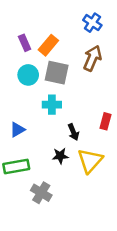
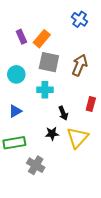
brown arrow: (92, 58) -> (80, 65), moved
cyan circle: (28, 75) -> (16, 74), moved

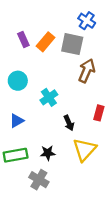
gray square: (49, 62) -> (72, 44), moved
cyan cross: (45, 90) -> (49, 97), turned -35
black star: (52, 134) -> (48, 153), moved

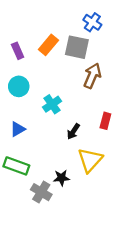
purple rectangle: (23, 40) -> (18, 51), moved
black arrow: (69, 123) -> (73, 132), turned 56
black star: (48, 153) -> (61, 178), moved
green rectangle: (16, 155) -> (16, 166), turned 30

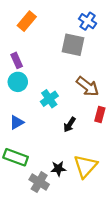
orange rectangle: (48, 45) -> (27, 21), moved
purple rectangle: (18, 51) -> (17, 60), moved
brown arrow: (92, 76) -> (88, 86), moved, turned 105
yellow triangle: (90, 160) -> (85, 166), moved

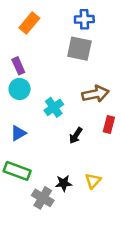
blue cross: (88, 21) -> (84, 19), moved, turned -36
brown arrow: (88, 86) -> (95, 94), turned -50
yellow triangle: (85, 166) -> (93, 181), size x0.6

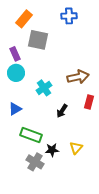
gray square: (79, 49) -> (38, 40), moved
green rectangle: (17, 171) -> (31, 135), moved

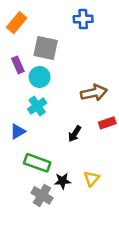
orange rectangle: (24, 19) -> (17, 23), moved
cyan circle: (16, 73) -> (40, 77), moved
cyan cross: (44, 88) -> (37, 106), moved
red rectangle: (89, 102) -> (107, 123), turned 56

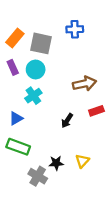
blue cross: (83, 19) -> (75, 29), moved
orange rectangle: (17, 23) -> (15, 38), moved
purple rectangle: (18, 65) -> (13, 67), moved
green rectangle: (37, 163) -> (18, 147), moved

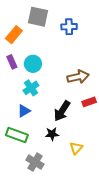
gray square: (41, 43) -> (38, 17), moved
blue triangle: (16, 118) -> (24, 111), moved
black arrow: (67, 121) -> (62, 111), size x1.5
black star: (56, 163) -> (52, 134), moved

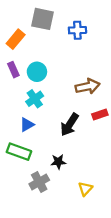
black star: (52, 134) -> (58, 162), moved
yellow triangle: (76, 148) -> (85, 189), moved
gray cross: (35, 162) -> (39, 182), turned 30

